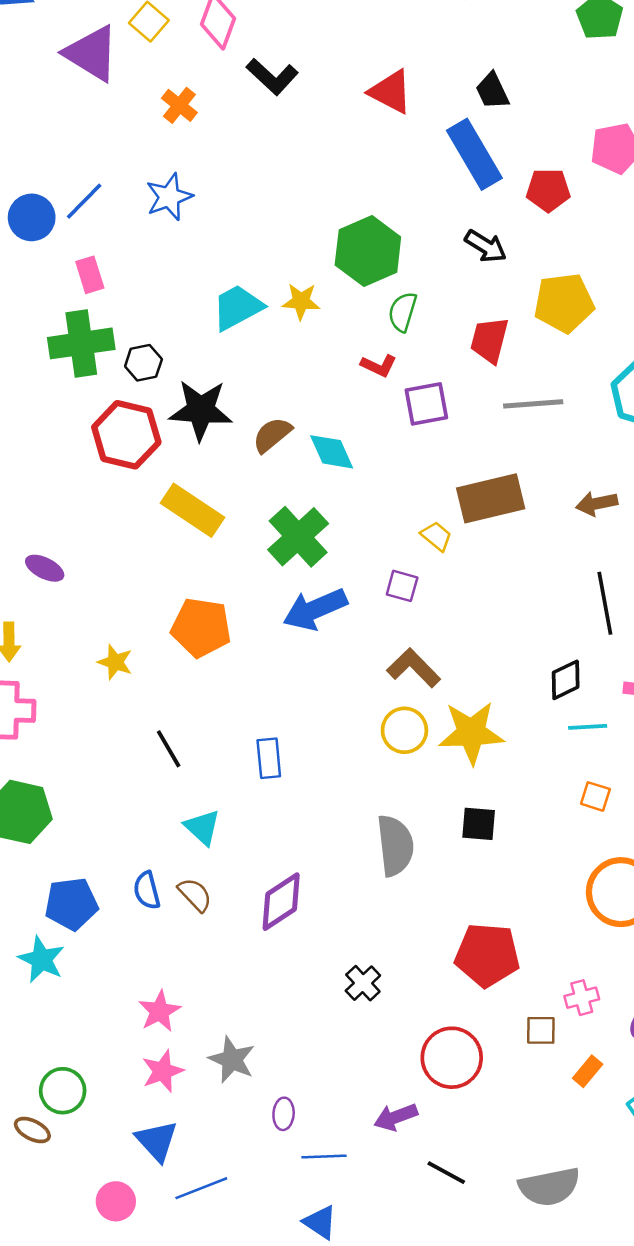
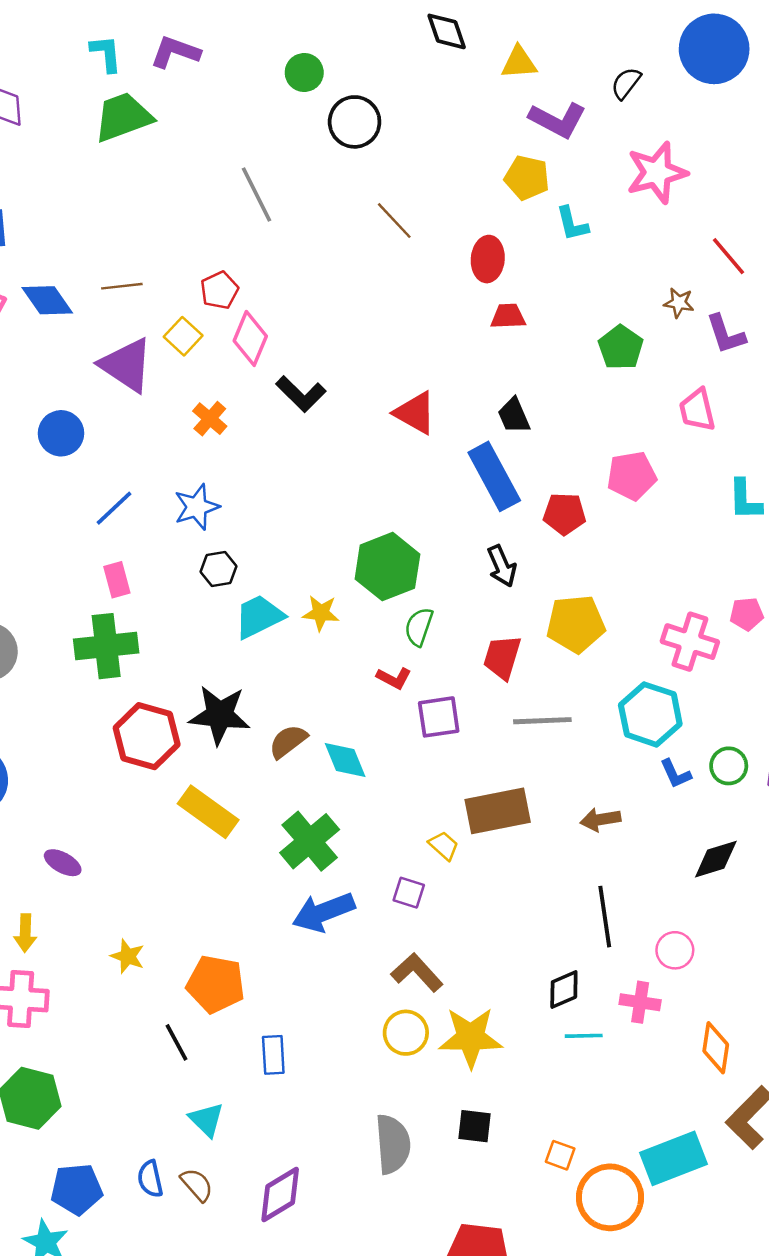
blue circle: (32, 217) -> (61, 433), moved
black arrow: (486, 246) -> (502, 566), turned 33
black hexagon: (143, 363) -> (218, 569), moved
orange pentagon: (201, 628) -> (216, 984), moved
orange square: (595, 796) -> (560, 1155), moved

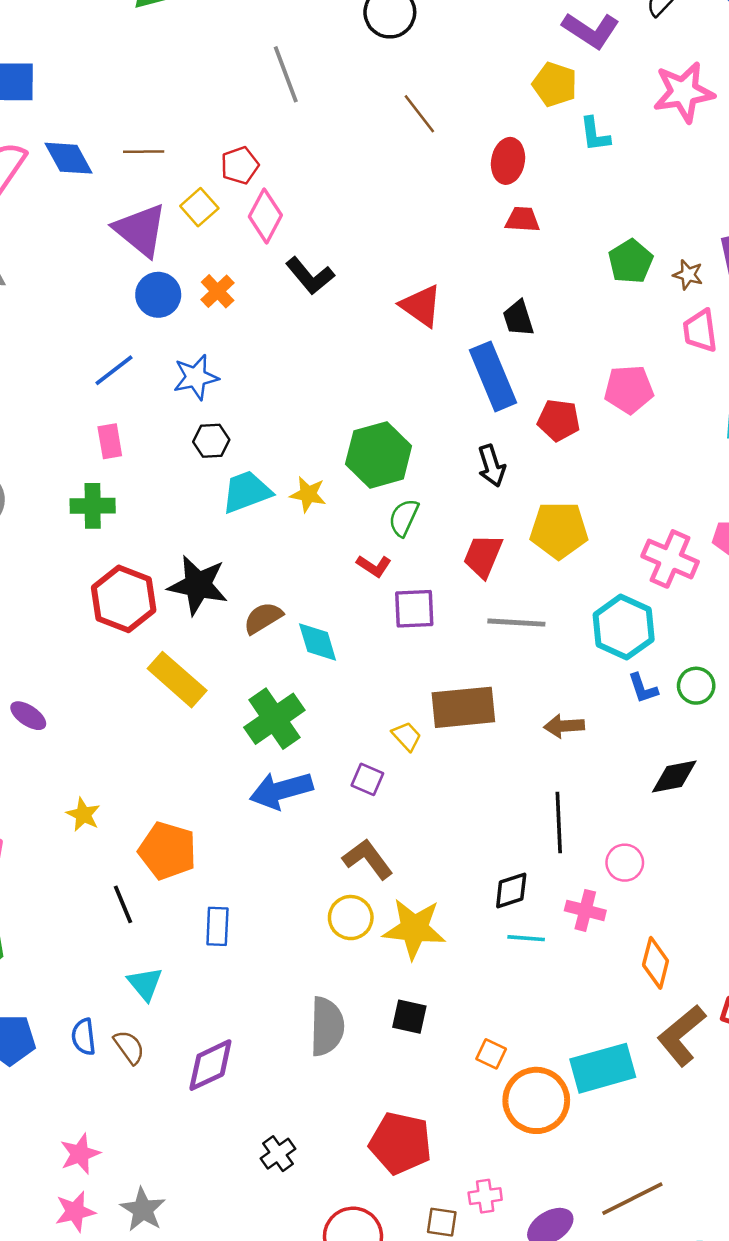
brown star: (679, 303) -> (688, 275), moved
blue circle: (61, 433) -> (158, 295), moved
green cross: (106, 646) -> (93, 506), size x0.7

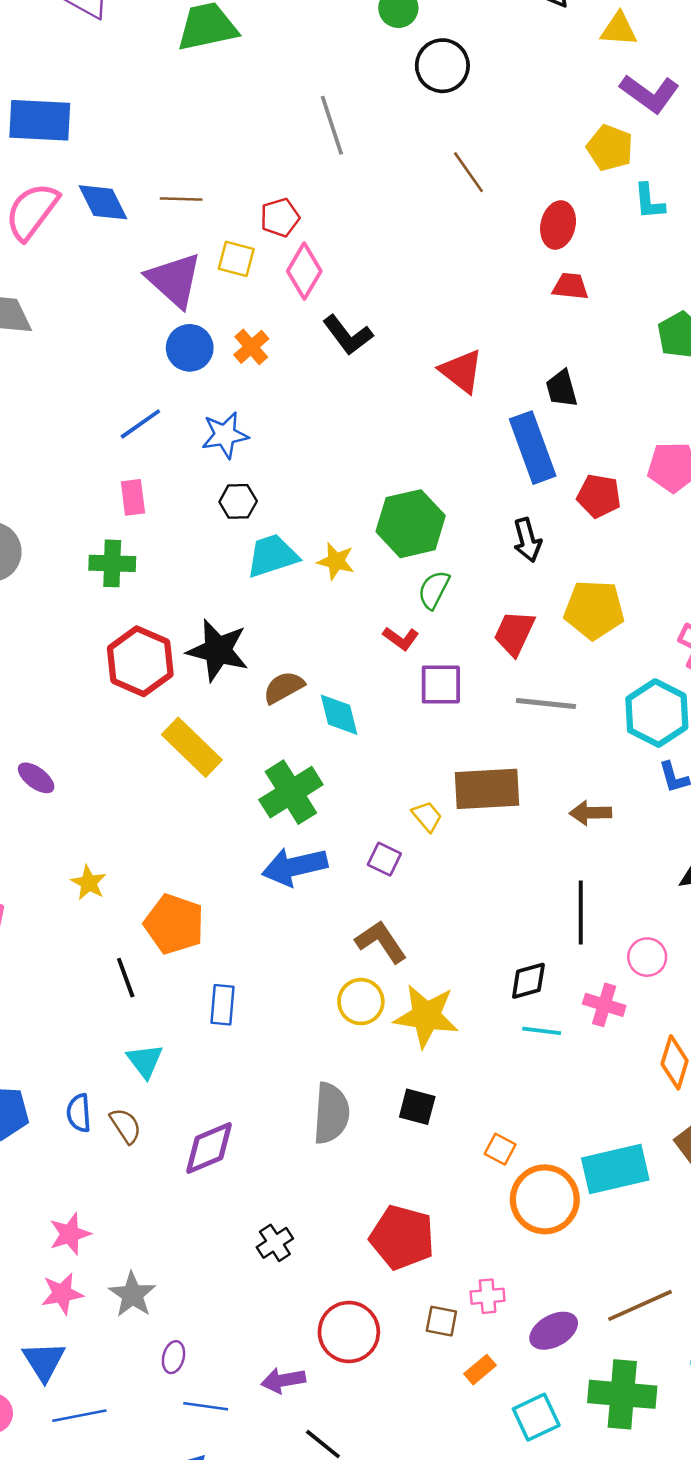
yellow square: (199, 207) -> (236, 259), turned -36

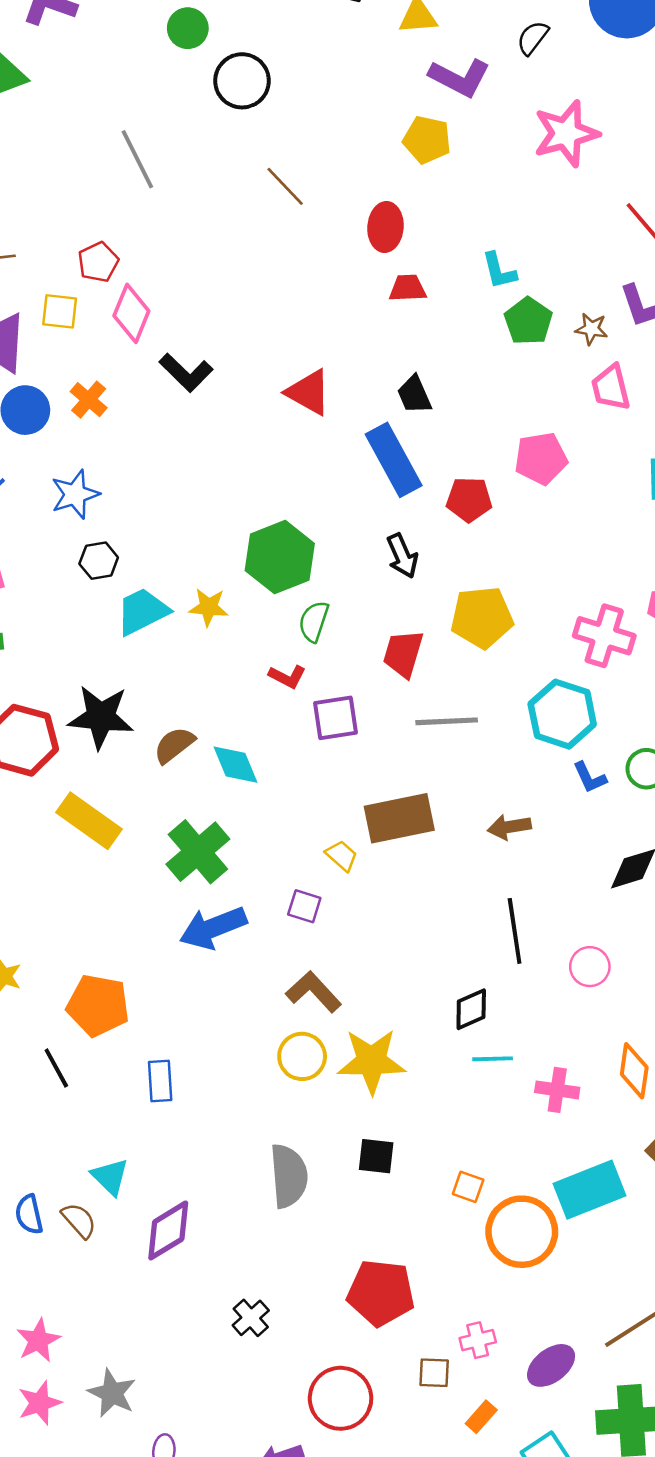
cyan L-shape: (649, 201) -> (499, 271), moved
pink cross: (604, 1005) -> (557, 1090), moved
cyan triangle: (145, 1061) -> (110, 1177), moved

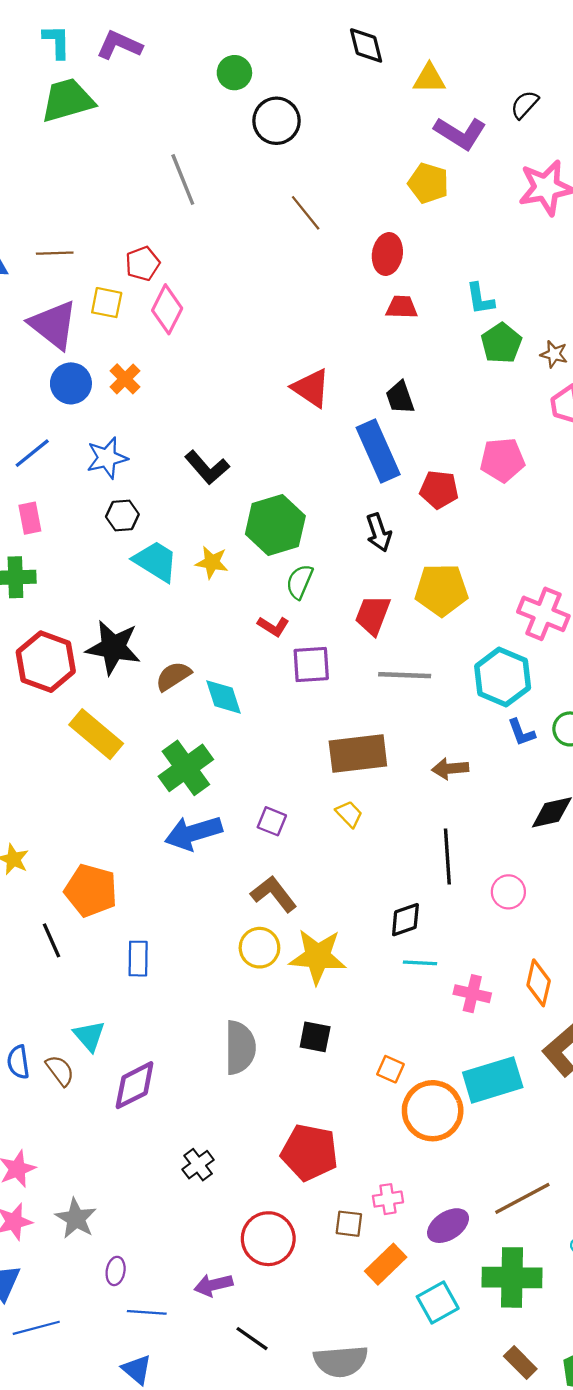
black L-shape: (186, 373) -> (207, 468), moved
cyan trapezoid: (142, 611) -> (156, 561), turned 54
yellow trapezoid: (342, 856) -> (349, 814), moved
orange rectangle: (481, 1417) -> (386, 1264), size x1.5

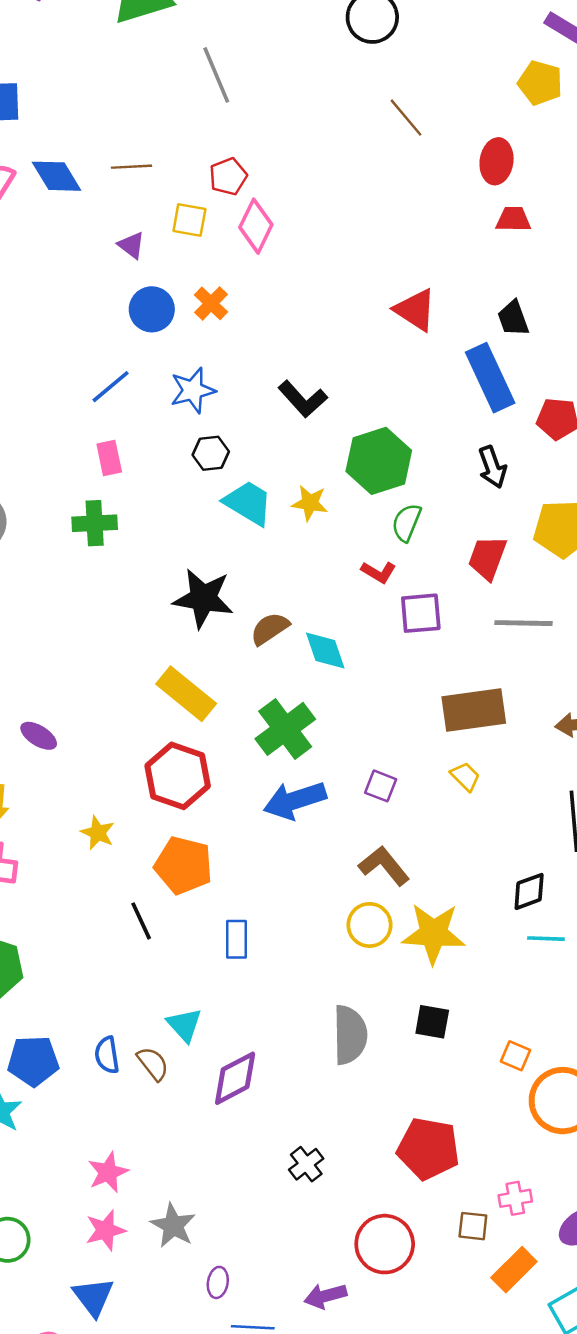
gray line: (183, 180) -> (216, 75), moved
purple triangle: (53, 325) -> (131, 245), size x0.5
red hexagon: (46, 662) -> (178, 776), moved

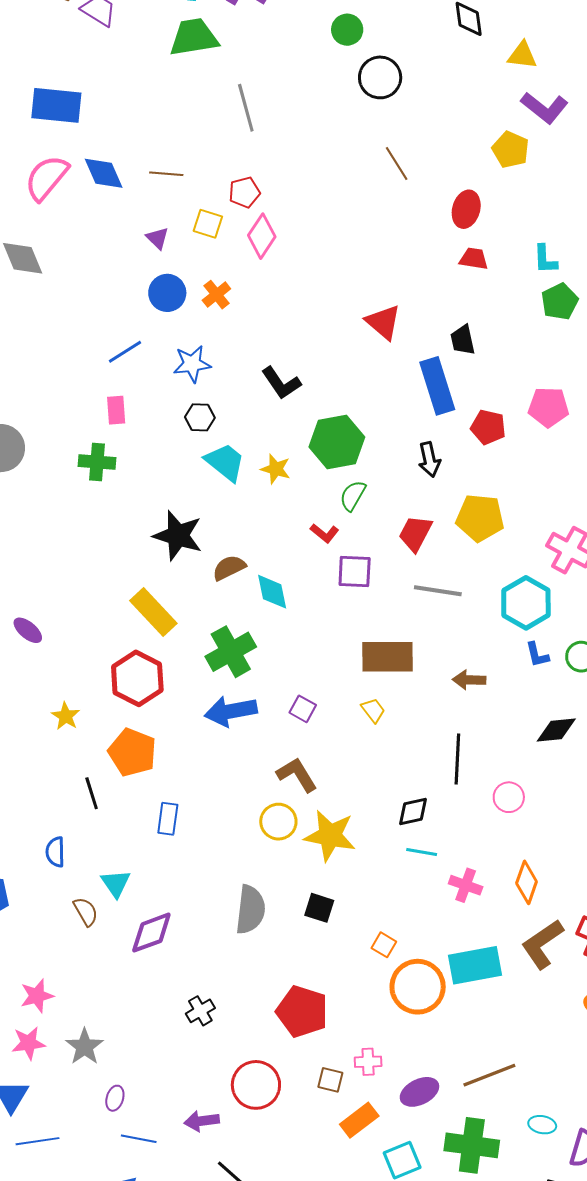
blue semicircle: (107, 1055) -> (55, 852), moved

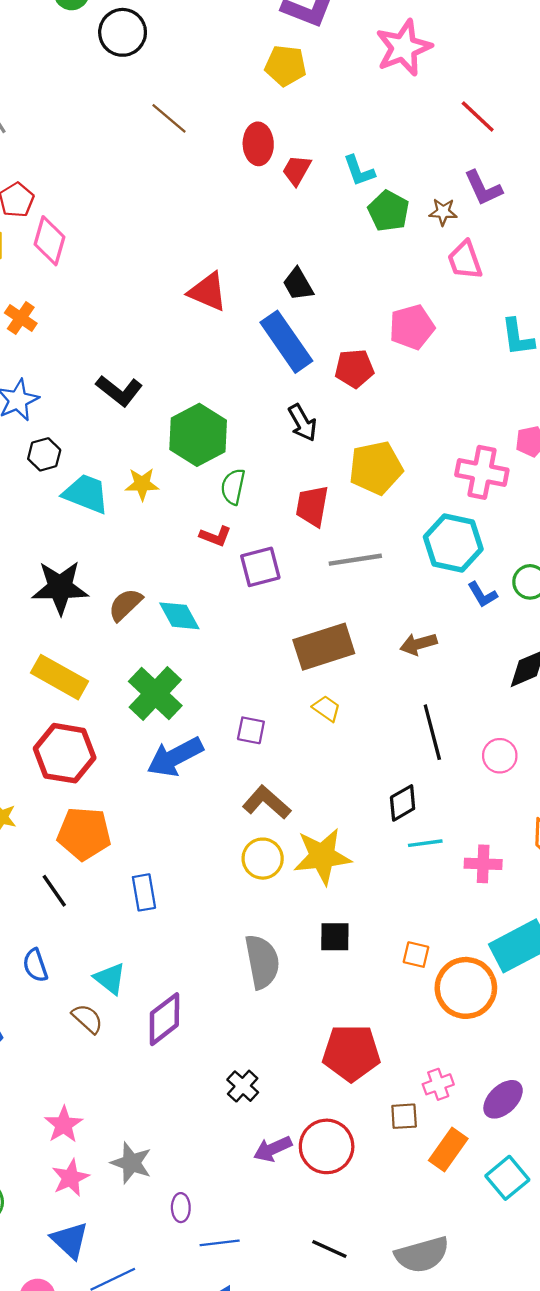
red trapezoid: (474, 259) -> (297, 170), moved, turned -52
purple arrow: (202, 1121) -> (273, 1149), moved

